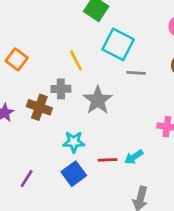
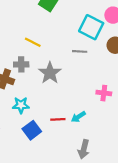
cyan square: (118, 44) -> (91, 27), moved
yellow line: (76, 61) -> (33, 42), turned -35
cyan star: (74, 142) -> (21, 105), moved

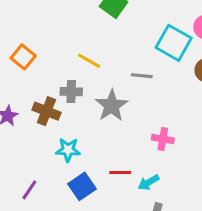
gray line: (80, 51) -> (142, 76), moved
pink cross: (104, 93) -> (163, 139), moved
cyan arrow: (78, 117) -> (149, 182), moved

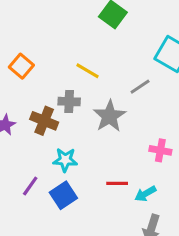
gray line: (142, 76) -> (140, 87), turned -40
blue square: (82, 186) -> (63, 195), moved
purple line: (29, 190) -> (30, 186), moved

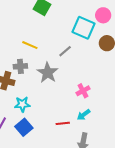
pink cross: (160, 150) -> (83, 91), turned -32
red line: (117, 183) -> (63, 123), moved
cyan arrow: (145, 194) -> (84, 115), moved

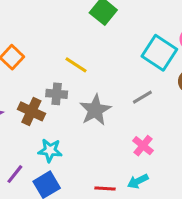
gray line: (65, 51) -> (142, 97), moved
pink cross: (83, 91) -> (143, 146), turned -32

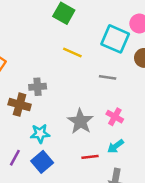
yellow line: (76, 65) -> (72, 53), moved
gray line: (142, 97) -> (108, 77), turned 49
gray star: (95, 110) -> (80, 121), moved

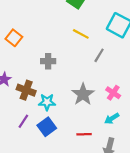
gray line: (108, 77) -> (99, 55), moved, turned -72
brown cross: (20, 105) -> (26, 90), moved
red line: (90, 157) -> (84, 134), moved

